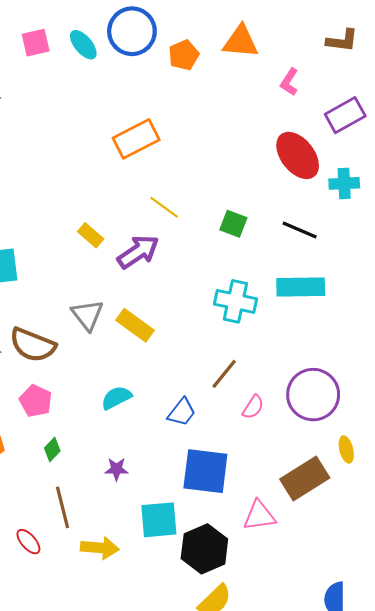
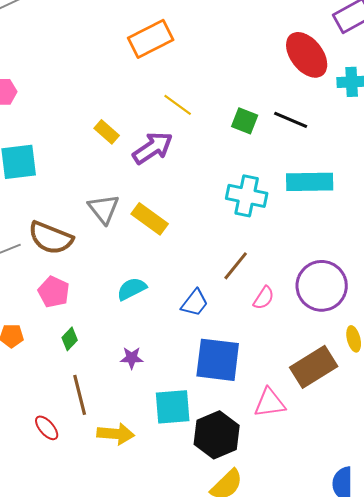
black line: (300, 230) -> (291, 120), moved

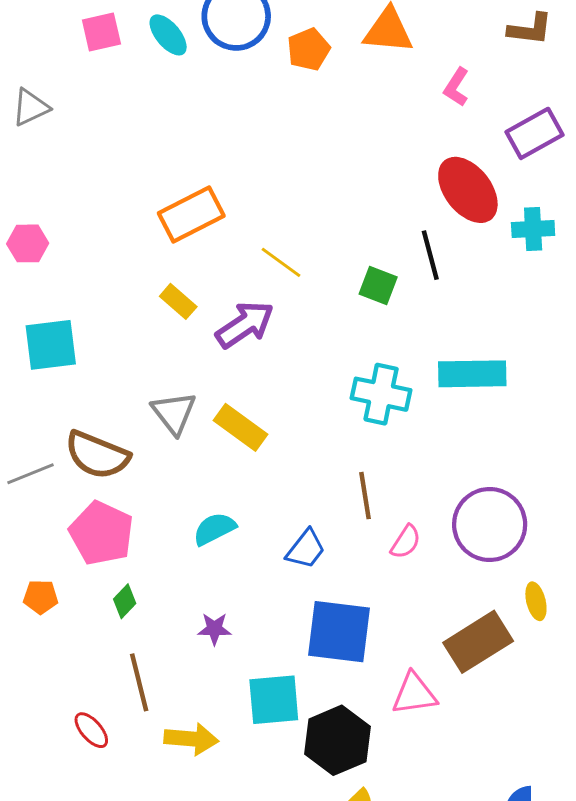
orange rectangle: (151, 39) -> (191, 215), moved
black line: (291, 120) -> (430, 255), moved, turned 52
brown line: (236, 266) -> (365, 496), turned -48
pink pentagon: (54, 292) -> (101, 533), size x1.4

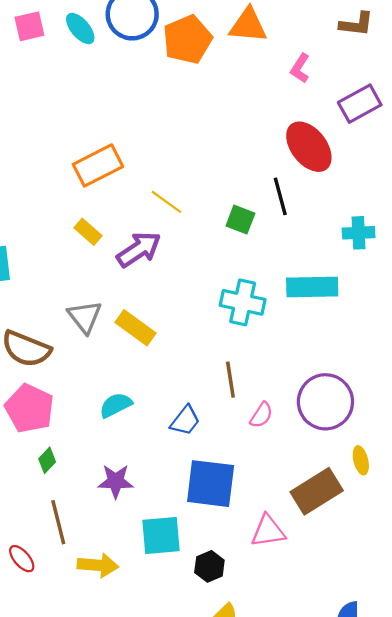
orange pentagon: (309, 49) -> (187, 40), size x1.5
cyan cross: (533, 229) -> (359, 233), moved
purple star: (214, 629) -> (116, 481), size x1.4
black hexagon: (338, 740) -> (209, 566), size x0.6

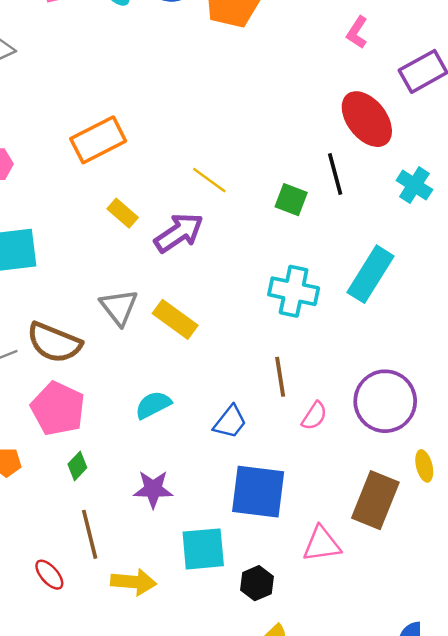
orange rectangle: (98, 165) -> (98, 140), moved
cyan cross: (359, 233) -> (414, 185), moved, turned 36
cyan rectangle: (312, 287) -> (371, 274), turned -57
brown rectangle: (317, 491) -> (375, 500), turned -36

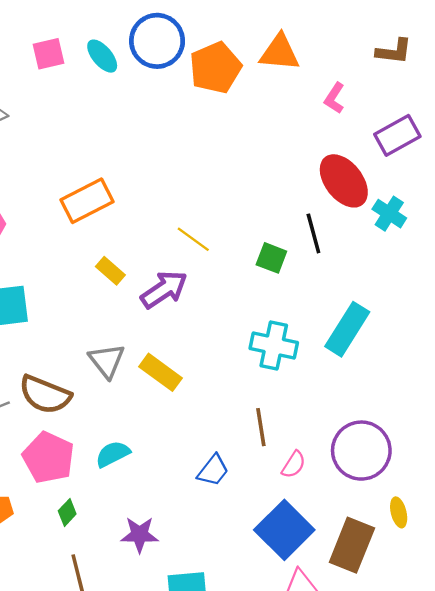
cyan cross: (414, 185) -> (389, 214), moved
cyan semicircle: (153, 405) -> (113, 454), moved
blue square: (258, 492) -> (284, 530), moved, turned 38

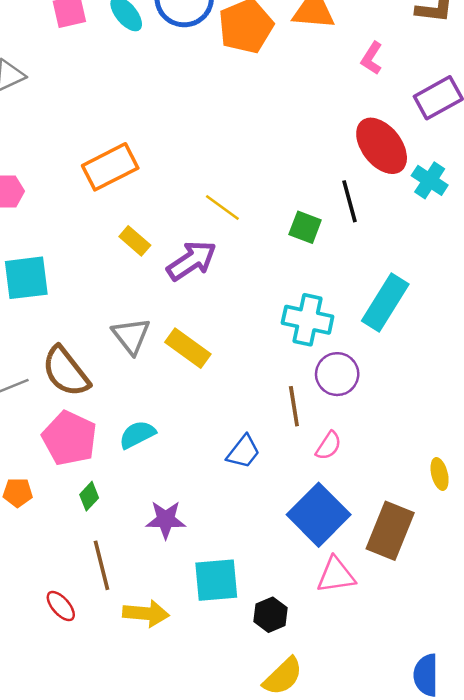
brown semicircle: (45, 395) -> (66, 372), turned 30
purple circle: (361, 451) -> (337, 374), moved, size x0.7
yellow ellipse: (399, 512) -> (440, 474), moved

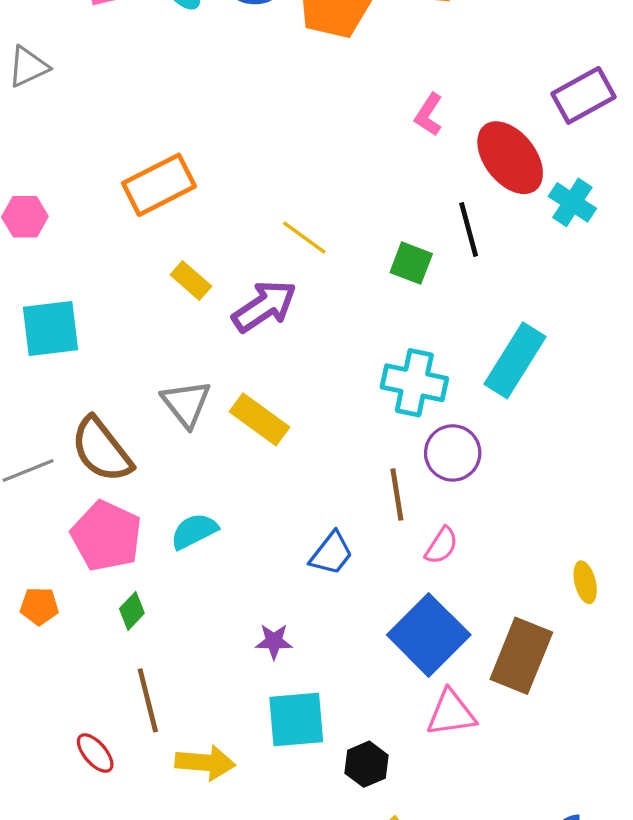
pink L-shape: (372, 58) -> (429, 115), moved
purple star: (166, 520) -> (274, 641), moved, size x0.7

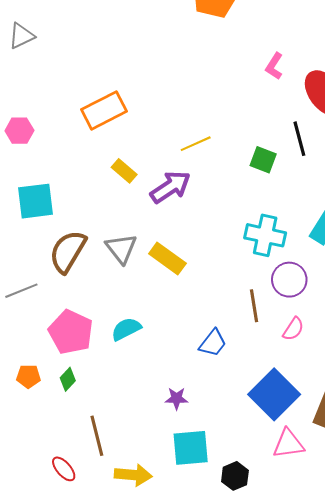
yellow line: (304, 237) -> (196, 144), turned -60
brown semicircle: (102, 450) -> (68, 251), moved, turned 69
pink semicircle: (441, 546) -> (293, 329), moved
green diamond: (132, 611) -> (68, 379), moved

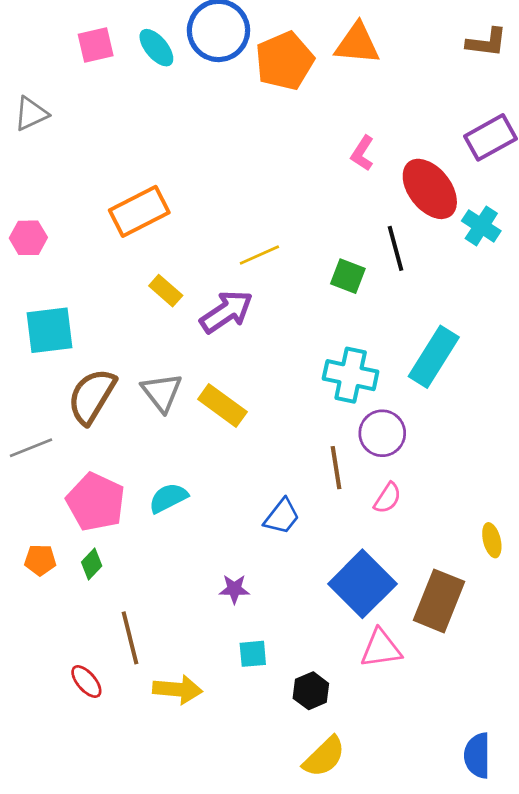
cyan square: (191, 448) -> (253, 654), size x0.6

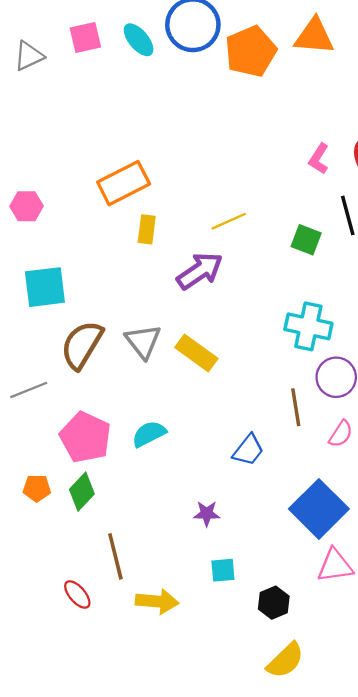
gray triangle: (31, 114) -> (29, 56), moved
pink L-shape: (362, 153) -> (319, 159), moved
yellow rectangle: (166, 291) -> (147, 229), moved, turned 56
green diamond: (92, 564) -> (82, 492), size x1.4

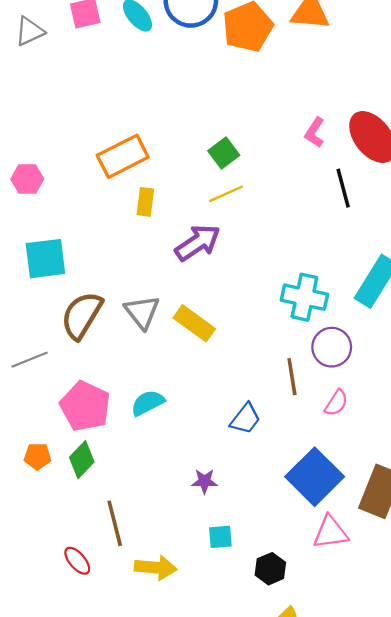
green square: (306, 240) -> (224, 153), moved, turned 32

